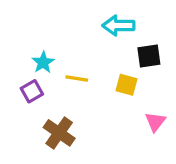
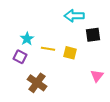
yellow square: (126, 85) -> (70, 53), moved
purple square: (32, 91) -> (20, 57), turned -32

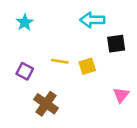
cyan star: (27, 39) -> (25, 22), moved
yellow square: (70, 53) -> (87, 66), turned -32

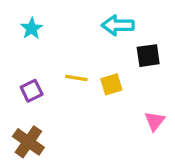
purple square: (25, 71) -> (32, 91), turned 36
brown cross: (46, 104) -> (28, 142), moved

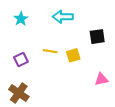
cyan arrow: (118, 25) -> (63, 17), moved
pink triangle: (155, 121) -> (101, 79), turned 40

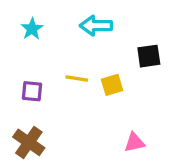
purple square: (21, 60) -> (32, 91), turned 32
pink triangle: (101, 79) -> (134, 142), moved

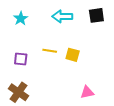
black square: (149, 56) -> (96, 15), moved
yellow square: (112, 85) -> (73, 55), turned 32

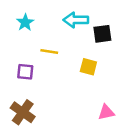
black square: (96, 15) -> (102, 34), moved
yellow line: (50, 51) -> (49, 52), moved

